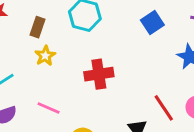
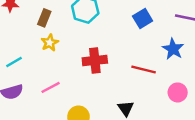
pink line: (49, 108) -> (51, 87), turned -54
red line: (164, 108) -> (144, 69), moved, turned -45

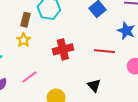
brown rectangle: (44, 18) -> (25, 20), moved

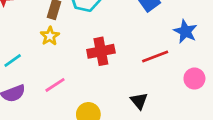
red line: (104, 51) -> (155, 57), turned -30

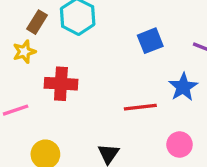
red cross: (101, 51) -> (61, 84), moved

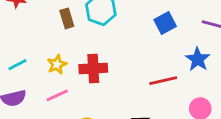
brown rectangle: (37, 22) -> (67, 18), turned -42
yellow star: (24, 52) -> (57, 64), moved

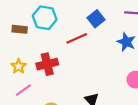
brown rectangle: (67, 18) -> (20, 29), turned -56
red line: (163, 81) -> (77, 38), moved

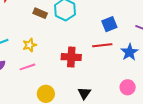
red line: (77, 38) -> (102, 45), moved
red cross: (47, 64) -> (71, 57), moved

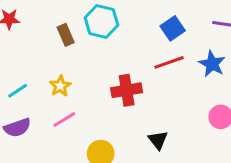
brown rectangle: (40, 13) -> (66, 35), turned 56

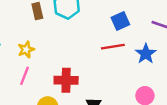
red cross: (127, 90) -> (66, 80), moved
pink line: (64, 119) -> (24, 76), turned -48

